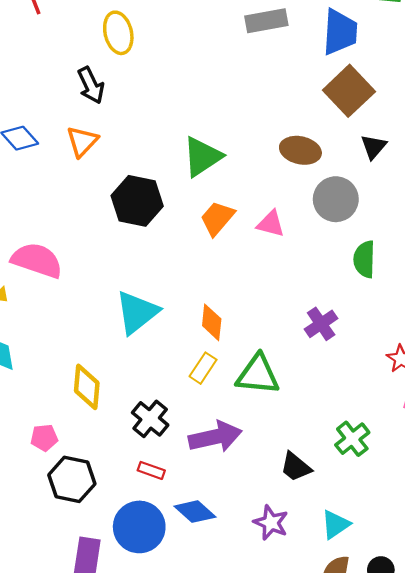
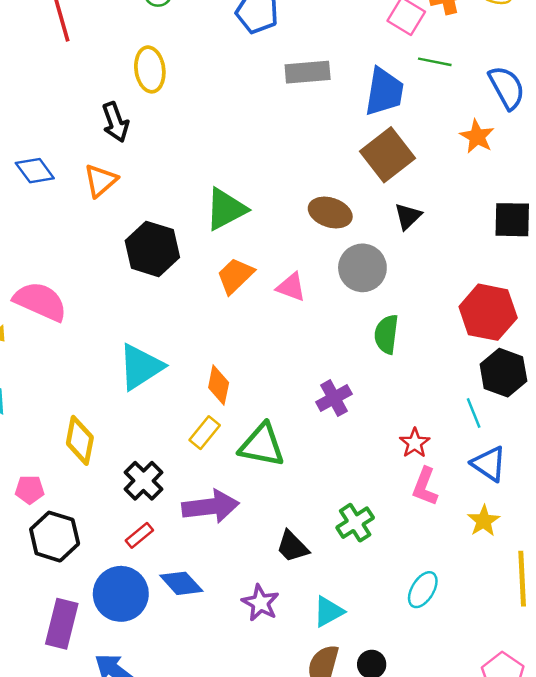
red rectangle: (151, 470) -> (139, 535), turned -65

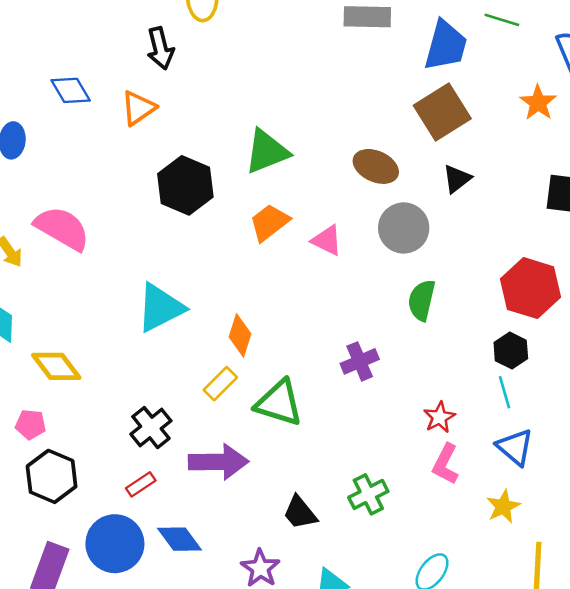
black hexagon: (503, 373) -> (511, 351), moved, size x0.7
yellow diamond: (80, 440) -> (56, 366), moved, turned -54

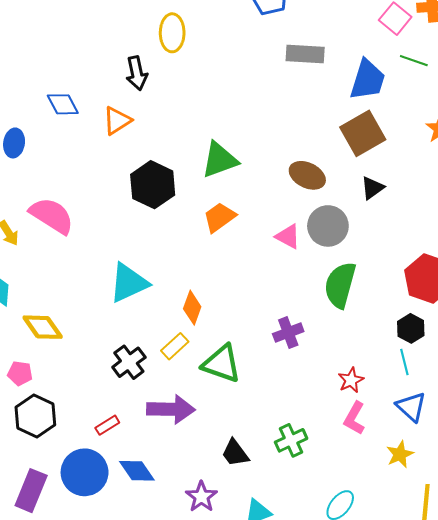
pink triangle: (327, 240) -> (288, 236), moved
green semicircle: (422, 300) -> (340, 285), size x1.4
black cross: (151, 428) -> (129, 362), moved

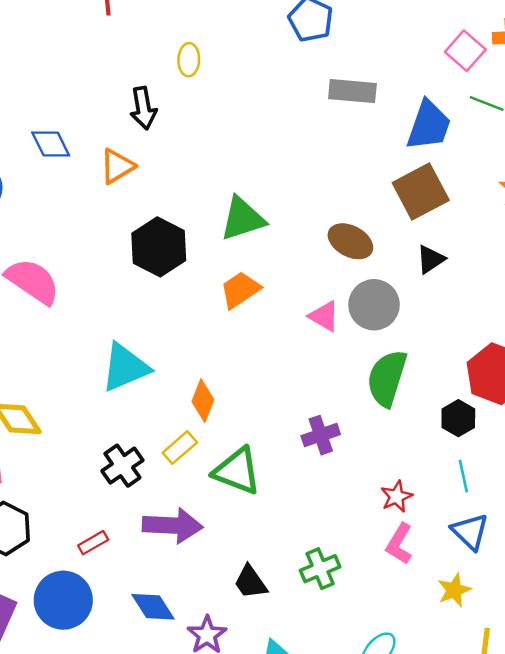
yellow ellipse: (172, 33) -> (189, 60), size x0.7
black hexagon: (411, 328) -> (458, 418), moved
blue diamond: (137, 471) -> (153, 607), moved

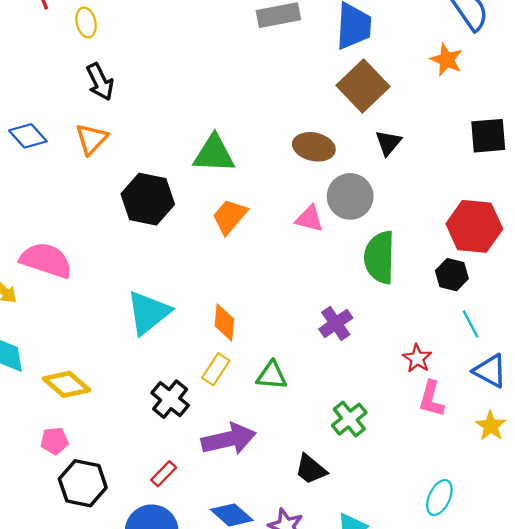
yellow ellipse: (189, 60) -> (86, 22), moved
green triangle: (242, 219) -> (214, 154), turned 36
green triangle: (237, 471) -> (272, 375), size x0.7
green cross: (320, 569) -> (349, 419), moved

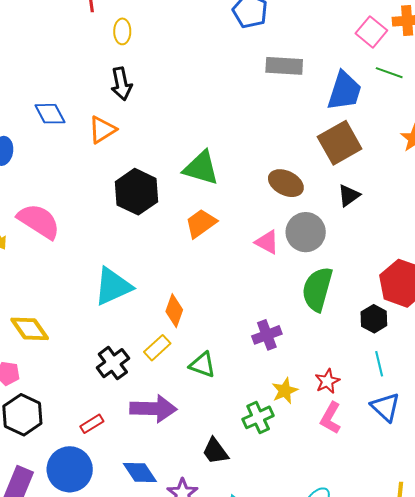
yellow star: (491, 426) -> (285, 391), moved

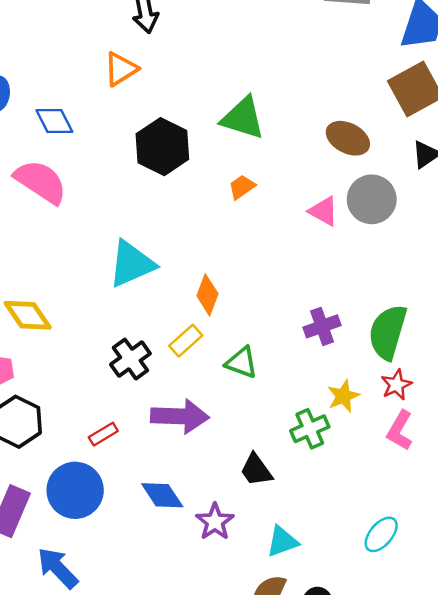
blue diamond: (50, 114) -> (54, 121), moved
orange trapezoid: (201, 223) -> (242, 187), size x0.7
green semicircle: (317, 289) -> (388, 332), moved

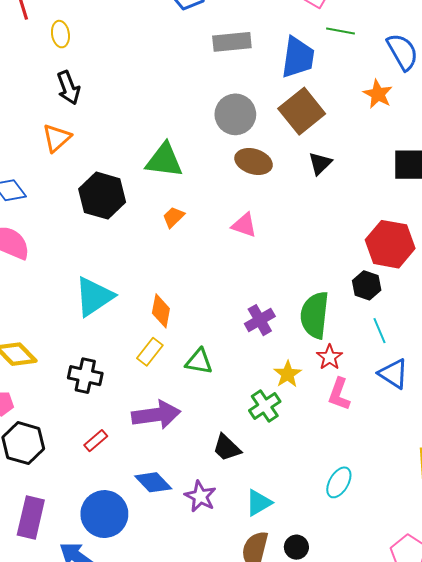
gray circle: (372, 199) -> (235, 114), moved
black cross: (130, 359) -> (85, 376), moved, turned -32
blue circle: (75, 490) -> (104, 514), moved

